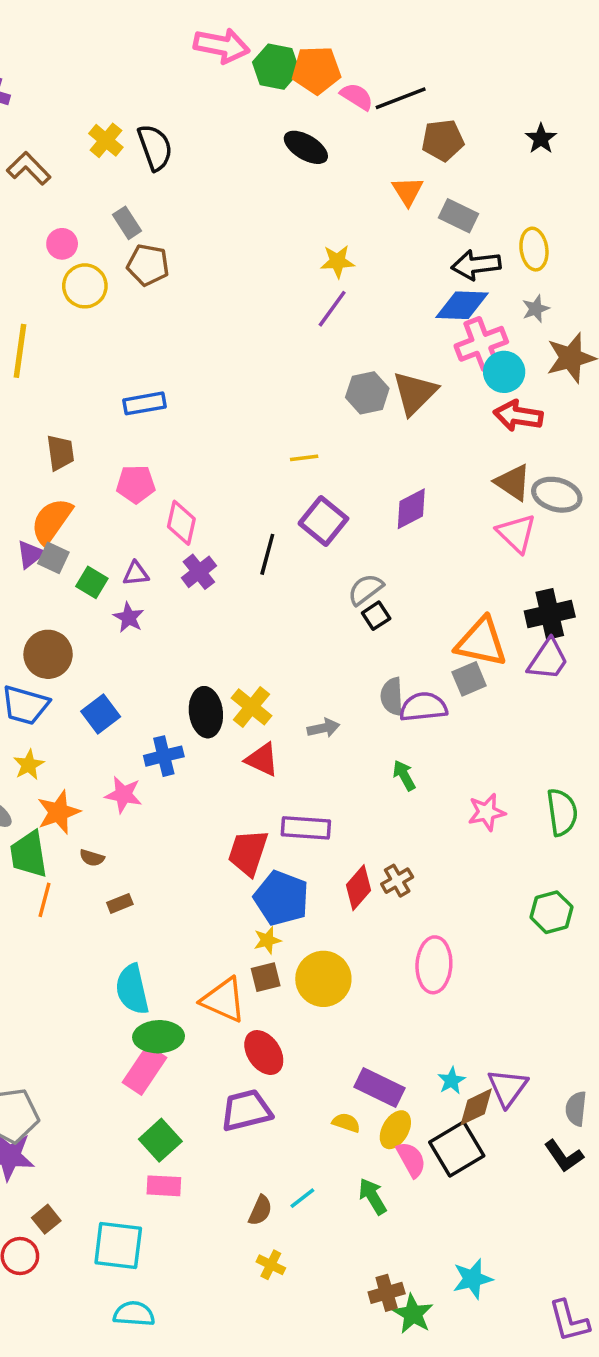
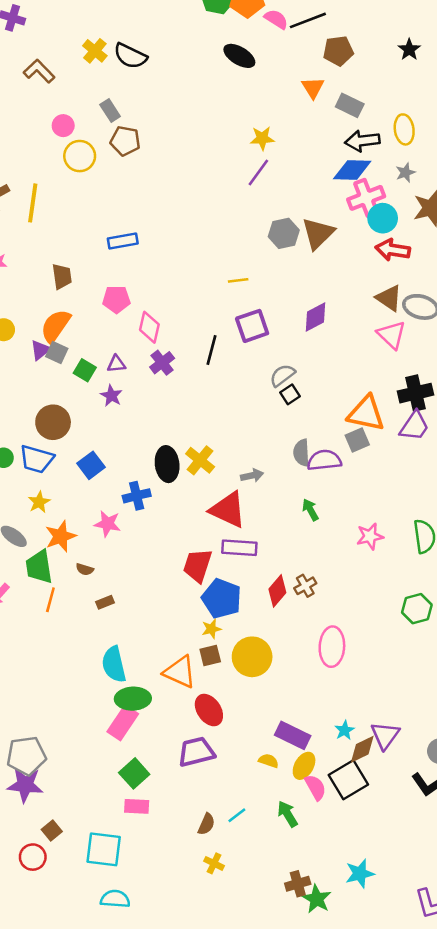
black semicircle: (155, 147) -> (130, 56), turned 136
purple square: (323, 521) -> (252, 326), turned 32
red triangle: (262, 760) -> (228, 510), moved, size x1.5

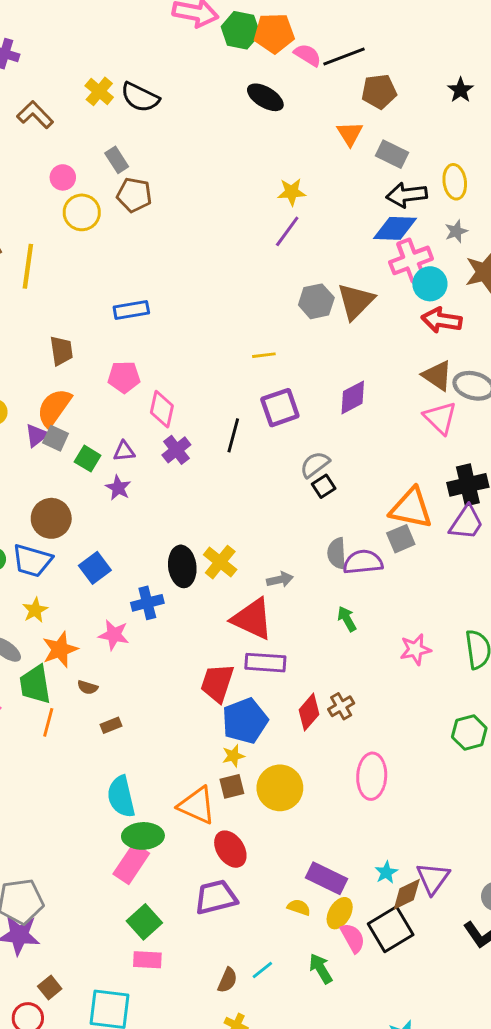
blue pentagon: (222, 598) -> (245, 721), turned 30

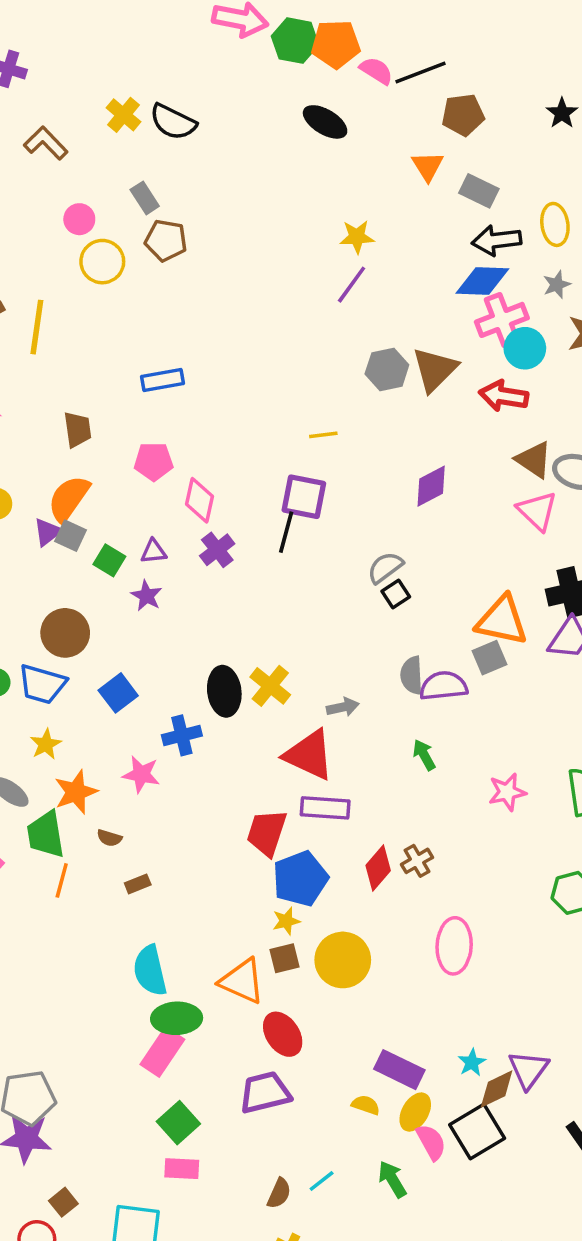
red arrow: (442, 320) -> (504, 396), moved
purple square: (280, 408) -> (304, 497), moved, turned 30

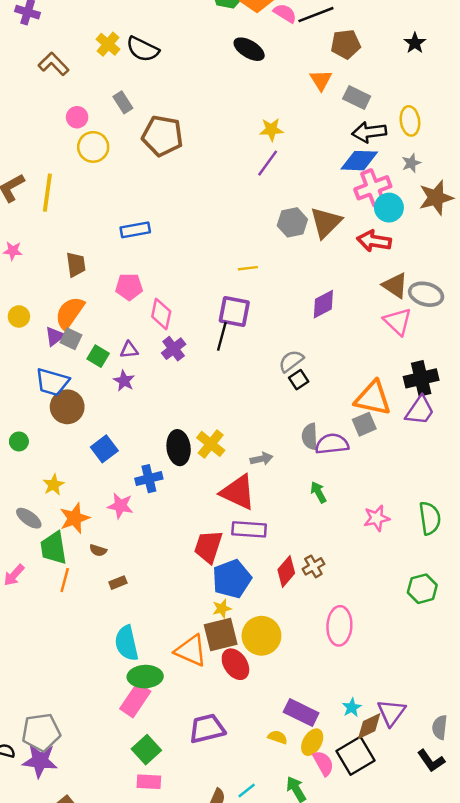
brown pentagon: (166, 240) -> (162, 136), moved, size x1.4
blue trapezoid: (42, 684) -> (52, 382), moved
brown square: (284, 958) -> (221, 635), size x1.6
red ellipse: (283, 1034) -> (235, 664), moved

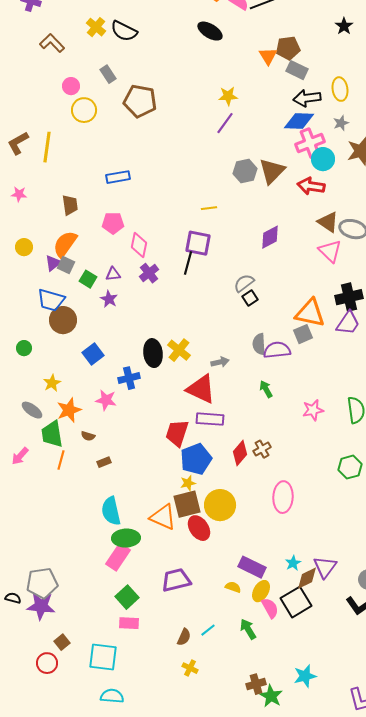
brown pentagon: (346, 44) -> (288, 48), moved

